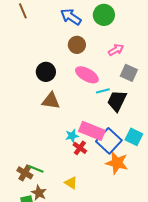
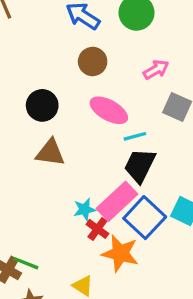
black trapezoid: (117, 101) -> (140, 166), moved
pink rectangle: (92, 131) -> (117, 201), turned -65
orange star: (117, 163) -> (120, 253), moved

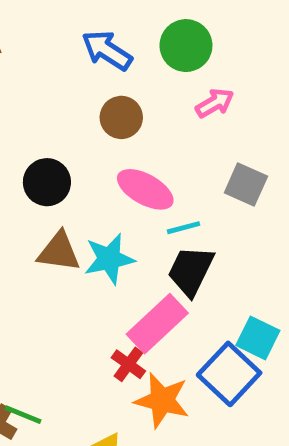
pink arrow: (156, 70) -> (215, 103), moved
cyan star: (84, 209) -> (109, 259), moved, size x1.5
blue square: (145, 218) -> (229, 374), moved

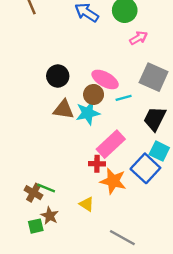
brown circle: (121, 117) -> (94, 94), moved
gray square: (246, 185) -> (154, 77), size x1.4
black trapezoid: (191, 271) -> (155, 119), moved
red cross: (128, 364) -> (97, 164), turned -35

